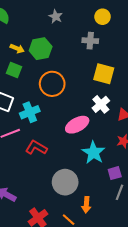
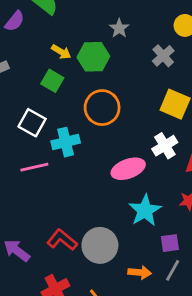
gray star: (56, 16) -> (119, 28), moved
gray cross: (90, 41) -> (163, 56), turned 35
red L-shape: (36, 148) -> (62, 240), moved
orange arrow: (86, 205) -> (140, 272), moved, turned -98

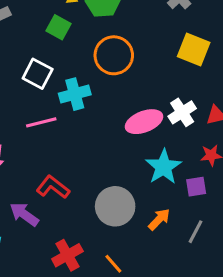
white cross: (165, 146) -> (182, 112), moved
red L-shape: (62, 240) -> (53, 187), moved
purple square: (170, 243) -> (196, 187), moved
orange arrow: (140, 272) -> (159, 219), moved, turned -50

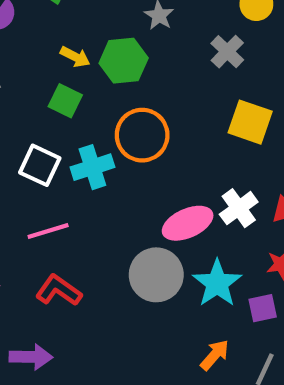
cyan cross: (75, 94) -> (92, 167), moved
red L-shape: (53, 187) -> (59, 290), moved
gray circle: (115, 206) -> (156, 275), moved
purple arrow: (24, 214) -> (31, 357), turned 148

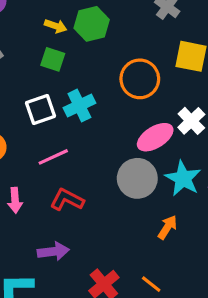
orange circle: (142, 135) -> (140, 79), moved
white square: (40, 165) -> (40, 109), turned -36
orange arrow: (215, 355) -> (167, 227), moved

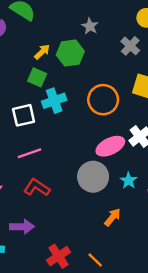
yellow arrow: (56, 26) -> (42, 52), turned -70
cyan cross: (79, 105) -> (54, 101), moved
cyan star: (183, 178) -> (129, 181), size x0.6

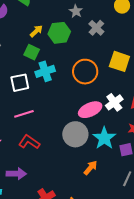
gray cross: (130, 46) -> (96, 28), moved
cyan star: (129, 181) -> (104, 138), size x1.6

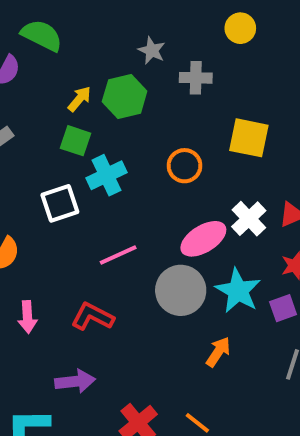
gray cross: (96, 28) -> (196, 78), turned -35
orange circle: (85, 72) -> (184, 166), size x0.7
pink line: (24, 114) -> (118, 255), moved

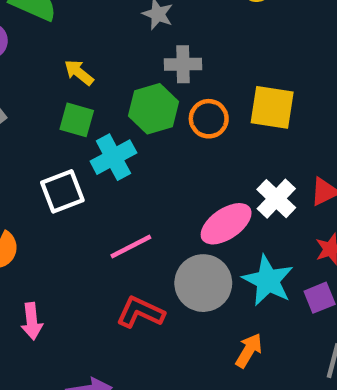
gray cross: (196, 78) -> (183, 64), moved
green hexagon: (125, 96) -> (154, 109), moved
yellow arrow: (79, 99) -> (79, 72), turned -88
orange circle: (184, 166) -> (209, 119), moved
red L-shape: (92, 317) -> (140, 312), moved

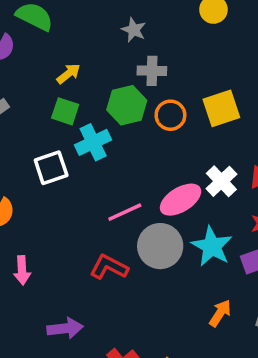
yellow arrow: (79, 72) -> (69, 74), turned 100
yellow square: (272, 107) -> (221, 108), turned -30
pink line: (131, 246) -> (125, 212), moved
orange arrow: (249, 350) -> (220, 313), moved

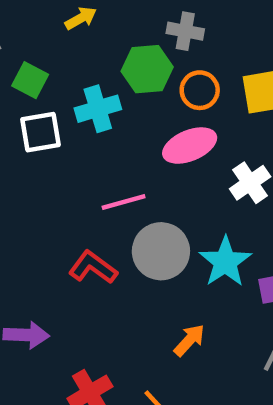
green square: (65, 111) -> (30, 80), moved
pink ellipse: (181, 200) -> (190, 146), moved
orange arrow: (220, 313) -> (189, 340), moved

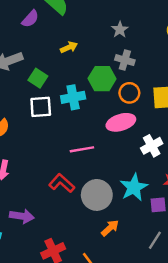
gray circle: (161, 251) -> (97, 195), moved

